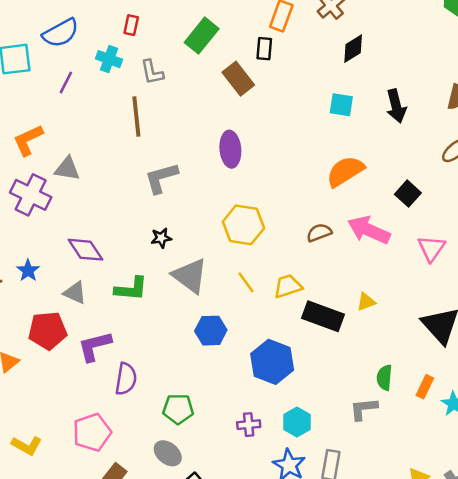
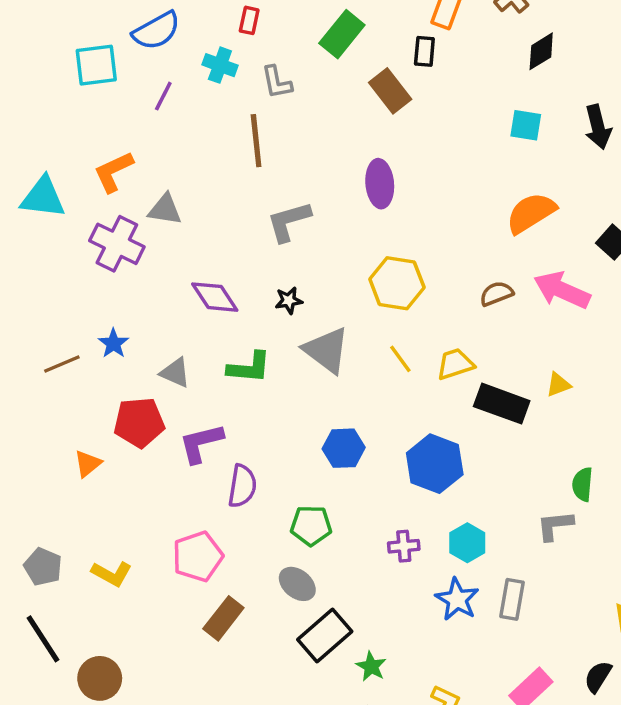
purple diamond: (85, 250) -> (215, 297), moved
blue hexagon: (211, 331) -> (344, 448), moved

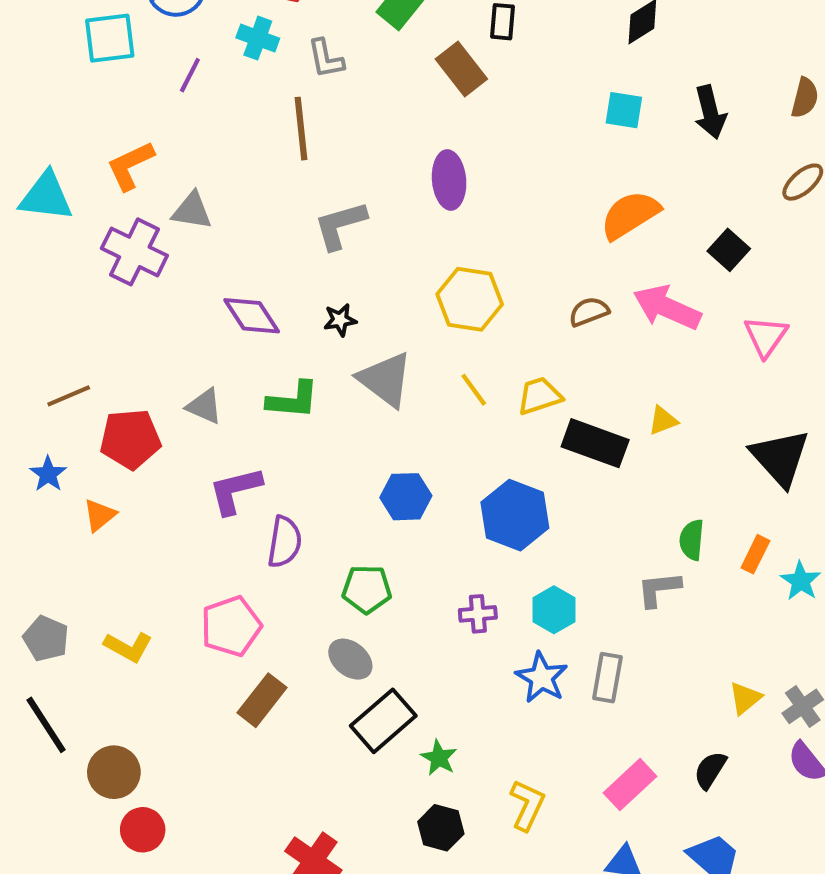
blue star: (113, 343) -> (48, 474), moved
red pentagon: (139, 422) -> (130, 439), moved

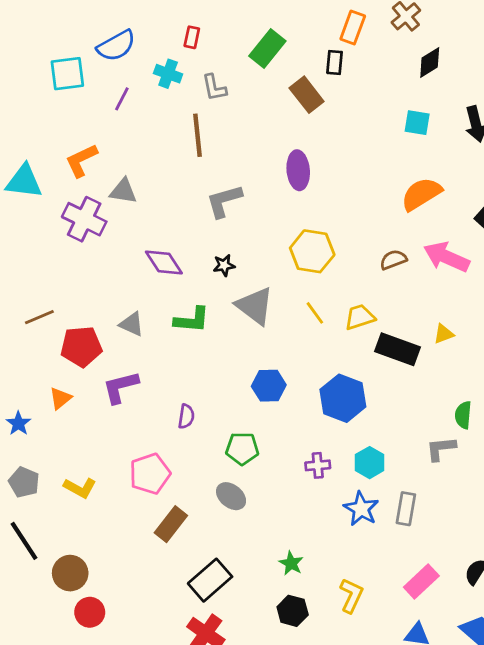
blue star: (48, 474) -> (18, 423), moved
purple L-shape: (235, 490) -> (121, 387), moved
purple semicircle: (285, 542) -> (186, 416), size x0.7
black rectangle: (383, 721) -> (210, 580), moved

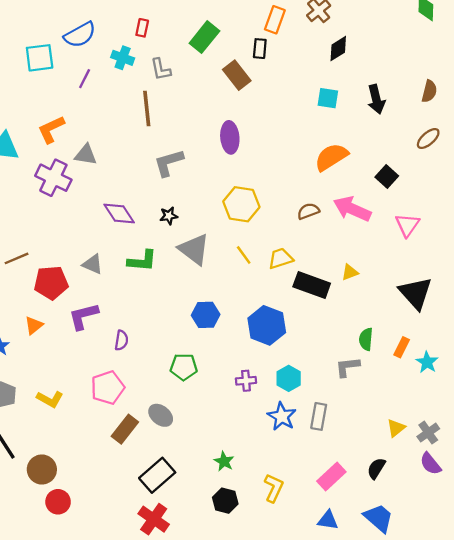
purple semicircle: (186, 416) -> (121, 340), moved
gray ellipse: (231, 496) -> (161, 415), moved

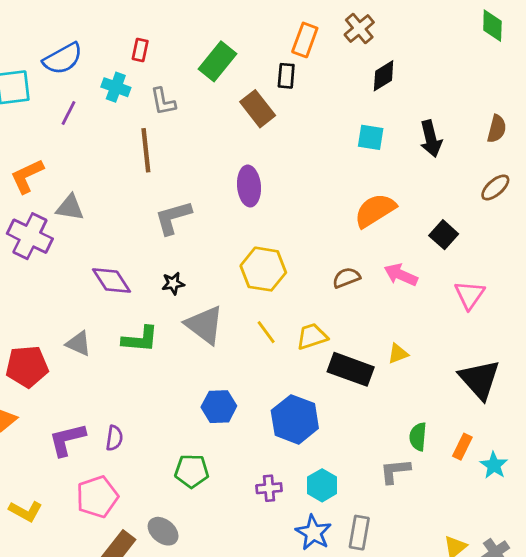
pink arrow: (352, 209) -> (401, 275), size x0.7
purple L-shape: (83, 316) -> (67, 440), moved

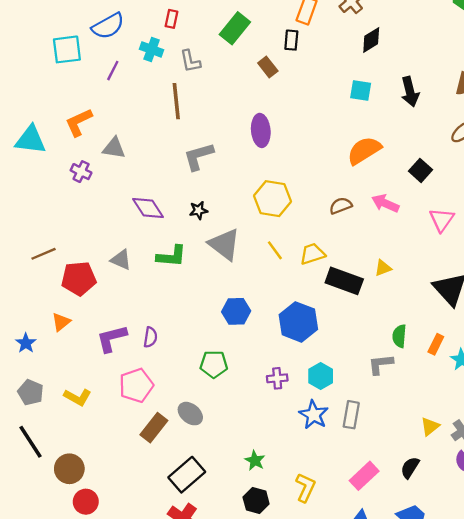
brown rectangle: (258, 109) -> (268, 67), size x0.7
purple cross: (30, 236) -> (81, 172), size x0.6

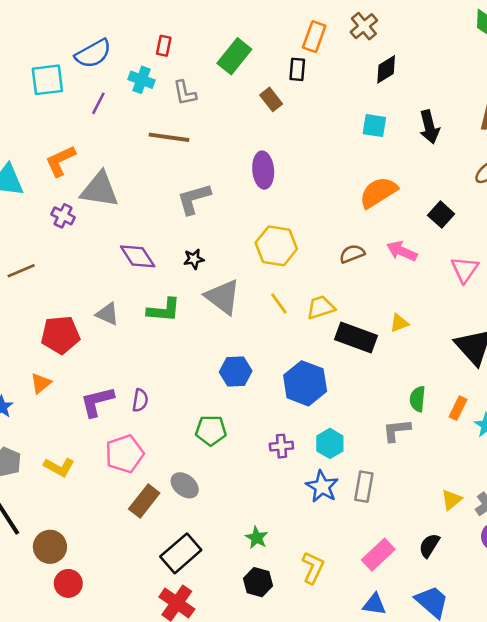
brown line: (176, 101) -> (169, 137), turned -76
gray triangle: (114, 148) -> (100, 190), size x1.5
brown line: (43, 254) -> (21, 271), moved

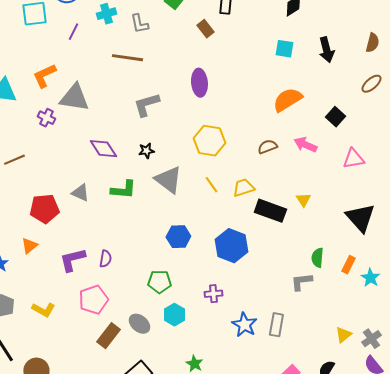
cyan cross: (142, 80) -> (106, 14), turned -36
pink triangle: (465, 269) -> (353, 159), turned 45
yellow triangle: (399, 323) -> (303, 200), turned -42
cyan hexagon: (330, 443) -> (174, 315), moved

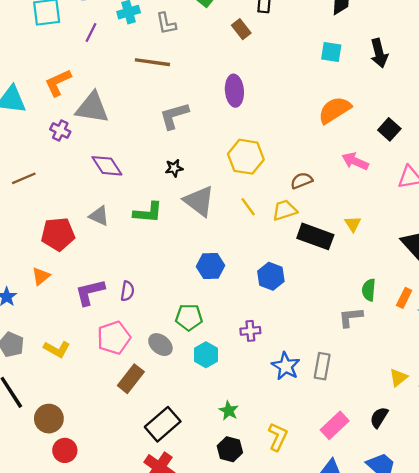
brown semicircle: (267, 147) -> (302, 181), moved
purple diamond: (103, 149) -> (107, 166), moved
blue hexagon: (231, 246) -> (271, 276), size x0.7
gray ellipse: (139, 324) -> (160, 345), moved

